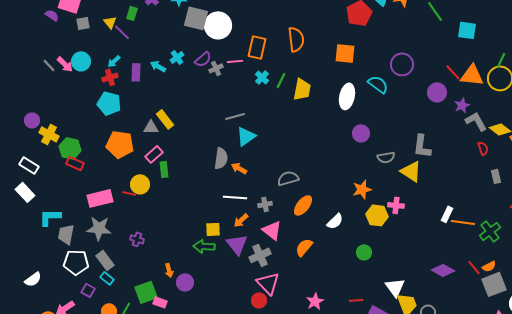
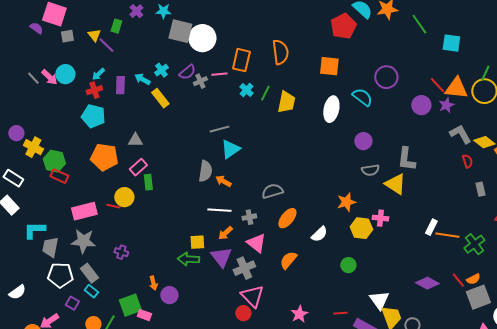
purple star: (462, 105) -> (446, 105), moved
yellow rectangle: (165, 119) -> (160, 98), moved
purple circle: (361, 133) -> (363, 141), moved

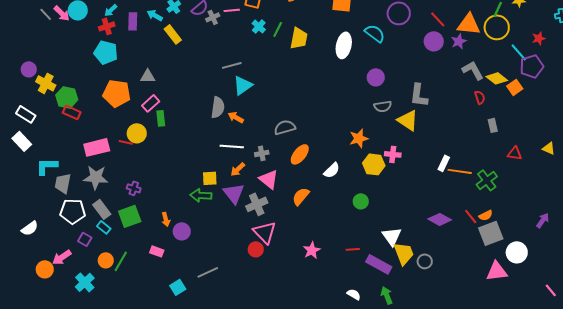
red line: (437, 85) -> (438, 19), moved
green square: (130, 305) -> (130, 216), moved

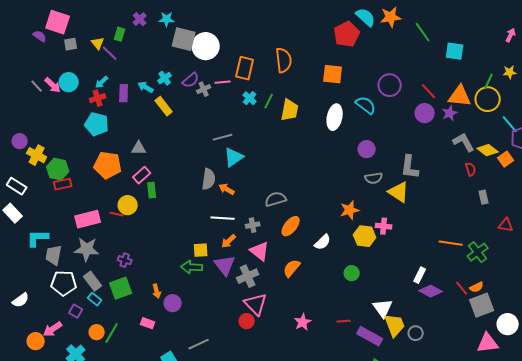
red rectangle: (72, 112) -> (63, 184), turned -36
white rectangle: (444, 163) -> (420, 275), moved

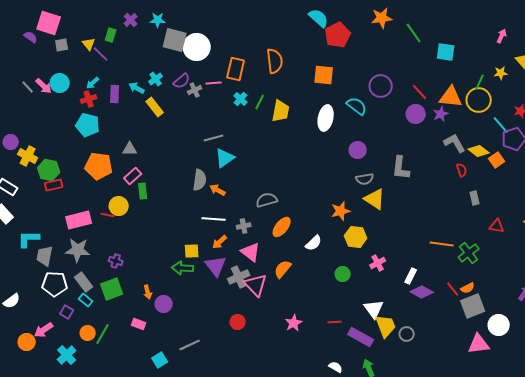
cyan semicircle: (366, 17) -> (319, 18), moved
yellow triangle: (399, 192) -> (375, 199), moved
pink cross: (384, 226) -> (378, 263), moved, turned -35
pink triangle: (256, 304) -> (256, 285), moved

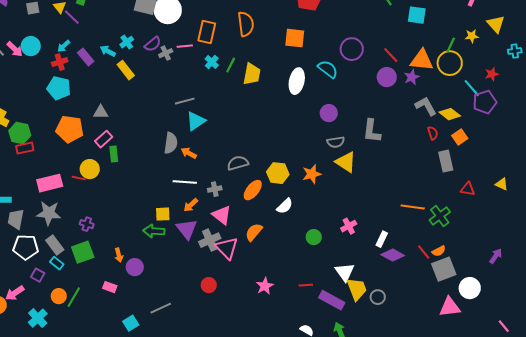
purple rectangle: (115, 94) -> (86, 57), turned -42
orange square: (497, 160) -> (460, 137), moved
gray rectangle: (475, 198) -> (446, 161), size x1.5
yellow hexagon: (356, 237) -> (278, 173), moved

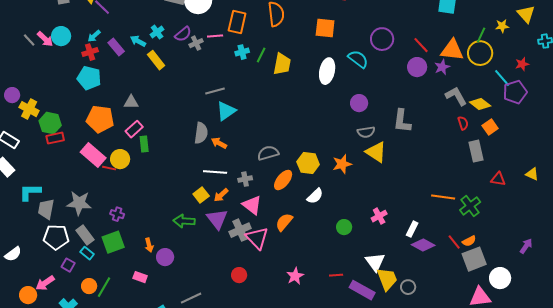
cyan cross: (212, 62) -> (242, 52), turned 32
pink rectangle: (50, 183) -> (93, 155), moved, turned 55
yellow square: (163, 214) -> (201, 195), moved, turned -35

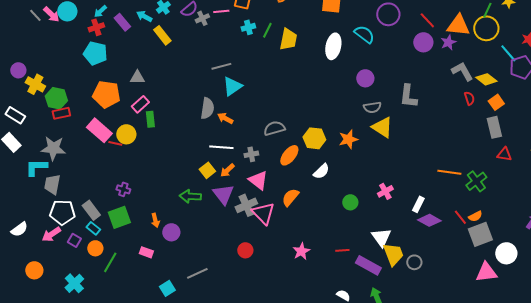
gray rectangle: (476, 151) -> (494, 127), moved
gray star: (79, 203) -> (53, 148), moved
pink arrow: (45, 283) -> (51, 234), moved
orange circle: (89, 286) -> (95, 248), moved

